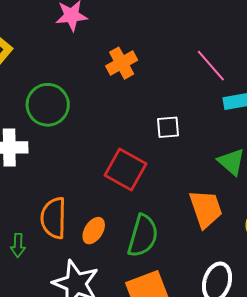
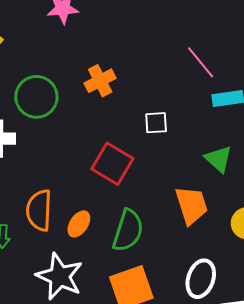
orange cross: (122, 63) -> (100, 81), moved

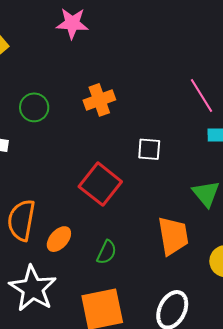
green circle: (36, 97) -> (34, 107), size x0.7
green semicircle: (128, 231) -> (107, 252), size x0.6

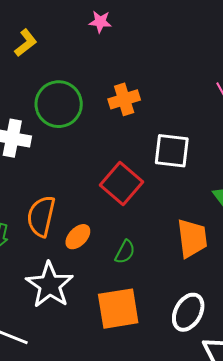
pink star: (72, 23) -> (100, 22), size x0.7
green circle: (34, 107) -> (59, 104), size x1.6
white square: (149, 149) -> (172, 151), size x1.5

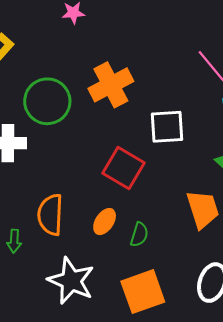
orange cross: (124, 99) -> (111, 85), size x1.4
orange ellipse: (78, 237) -> (105, 222), moved

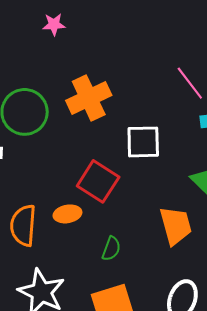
orange ellipse: (105, 222) -> (67, 214), moved, turned 44

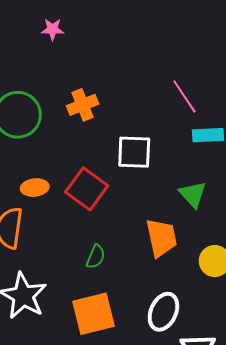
orange cross: (89, 98) -> (83, 105), size x0.7
orange ellipse: (67, 214) -> (35, 188), moved

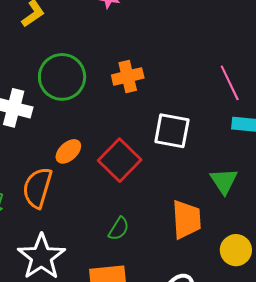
orange ellipse: (35, 188) -> (68, 151), turned -44

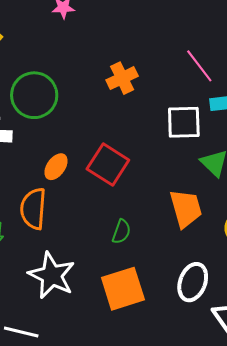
orange cross: (128, 77) -> (122, 78), moved
white square: (172, 131) -> (184, 122), moved

